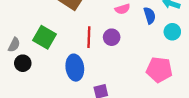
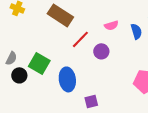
green square: (44, 37) -> (39, 63), moved
red line: (89, 37) -> (80, 39), moved, turned 42

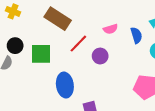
green square: (39, 63) -> (41, 54), moved, turned -30
black circle: (19, 75) -> (15, 46), moved

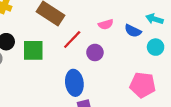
blue semicircle: (136, 35) -> (133, 31), turned 133
blue ellipse: (65, 85) -> (74, 83), moved

